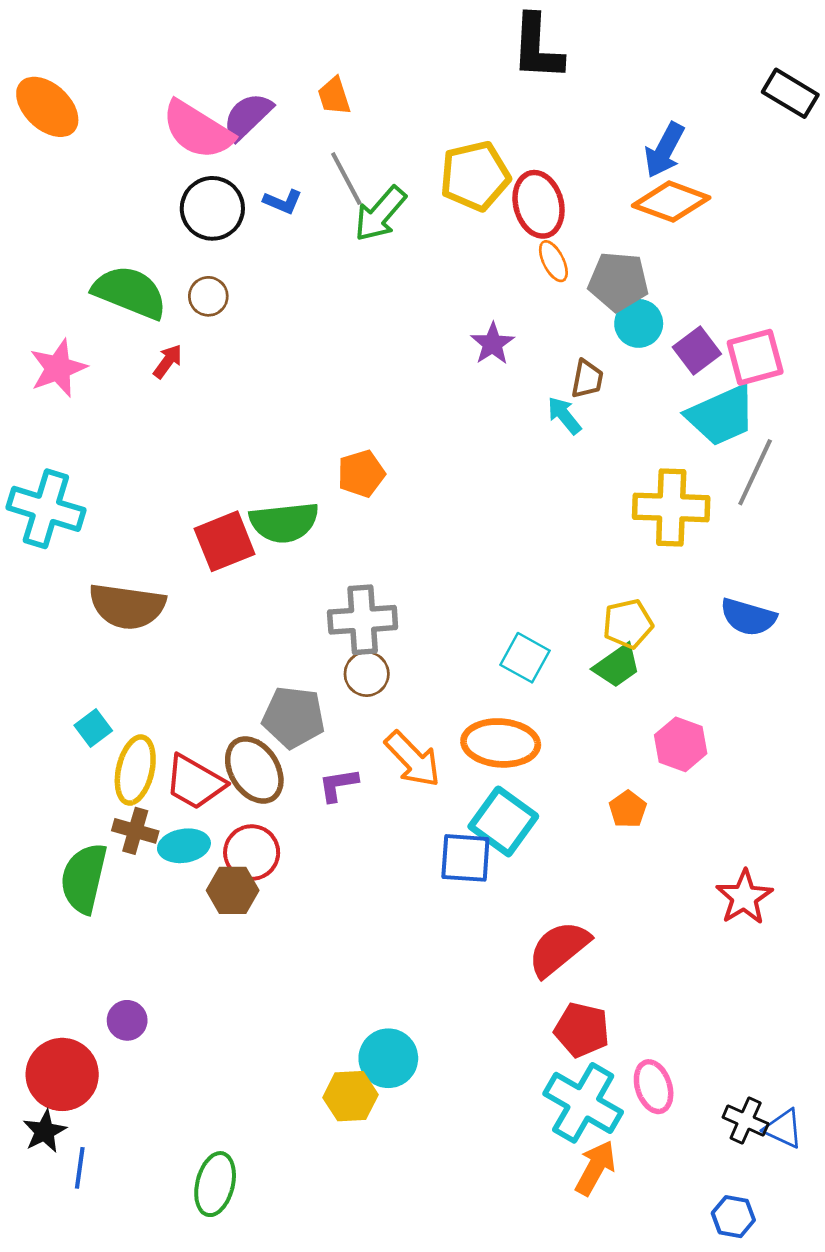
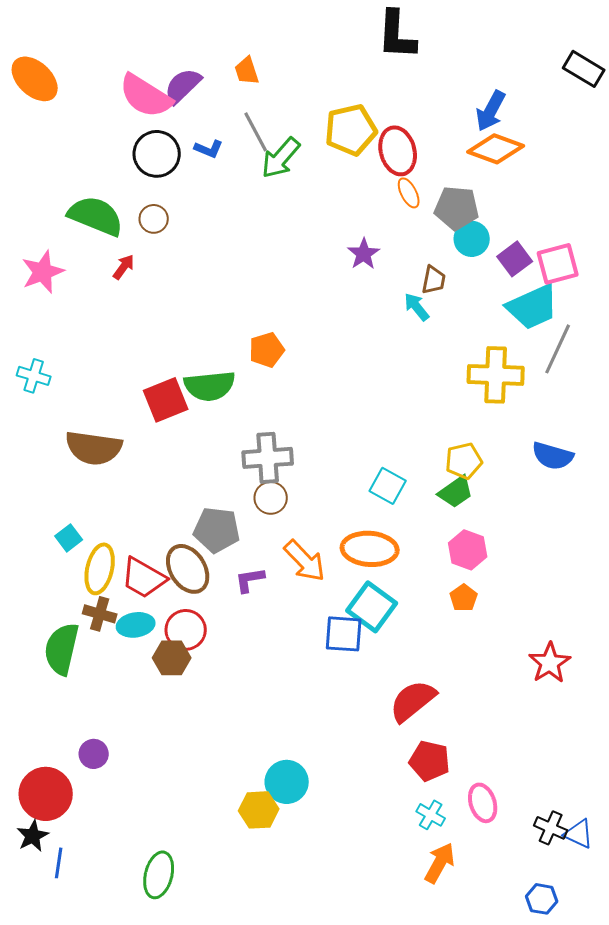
cyan cross: (46, 509) -> (34, 376), size x0.6
pink hexagon: (681, 744) -> (468, 550), moved
cyan cross: (583, 1103) -> (431, 815), size x0.5

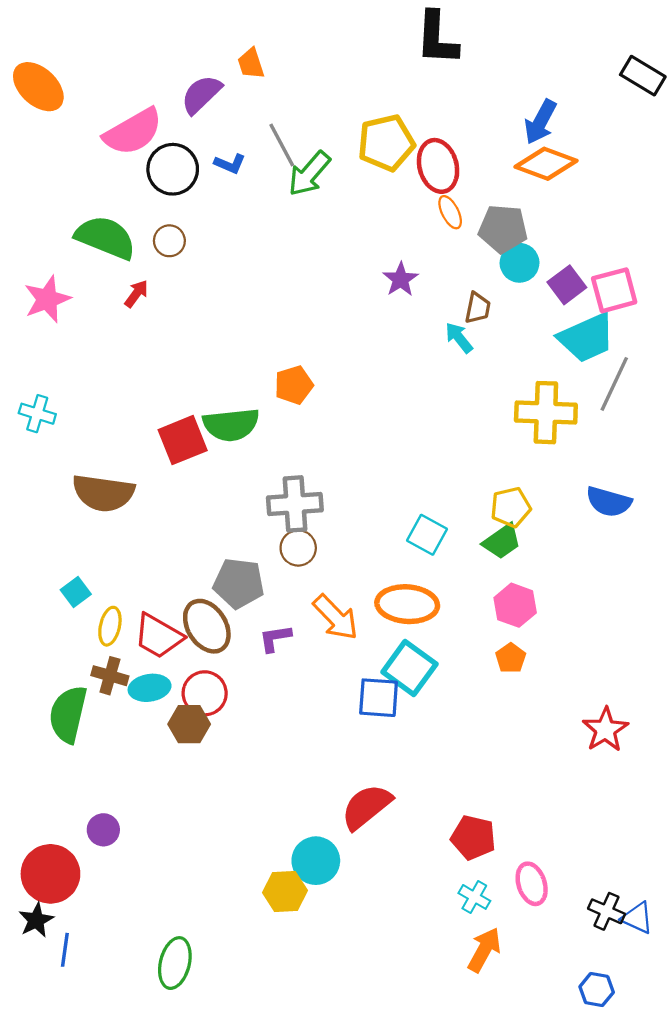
orange trapezoid: (247, 71) -> (251, 64), moved
pink semicircle: (146, 96) -> (133, 132), moved, turned -62
yellow ellipse: (100, 569) -> (110, 626), size x0.7
red semicircle: (413, 701) -> (366, 807), moved

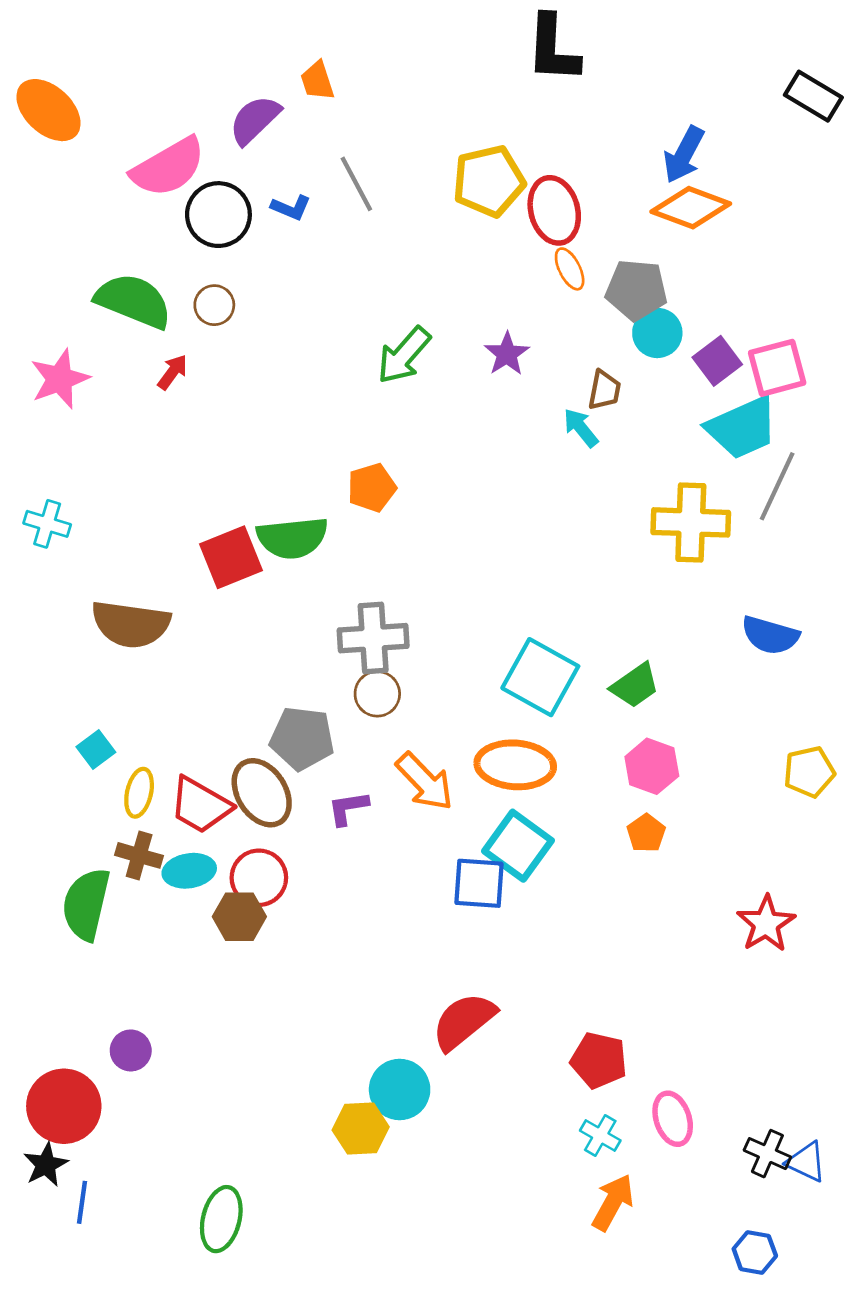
green arrow: (309, 174) -> (404, 355), moved
yellow pentagon: (511, 507) -> (809, 772), moved
cyan square: (427, 535) -> (540, 677), size x1.5

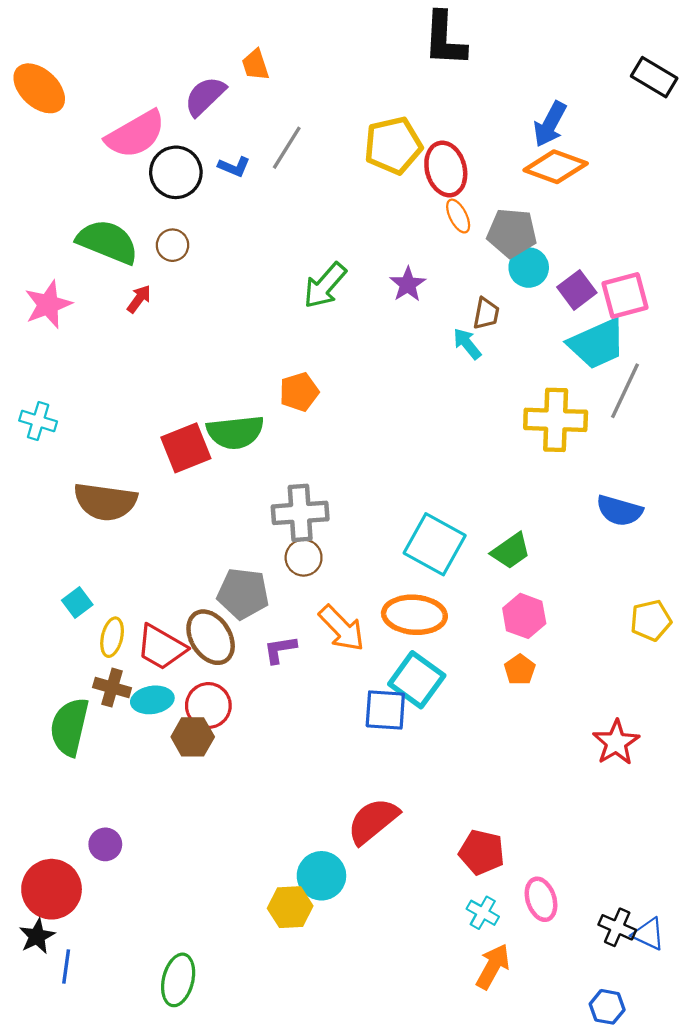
gray line: (356, 184) -> (287, 148), turned 60

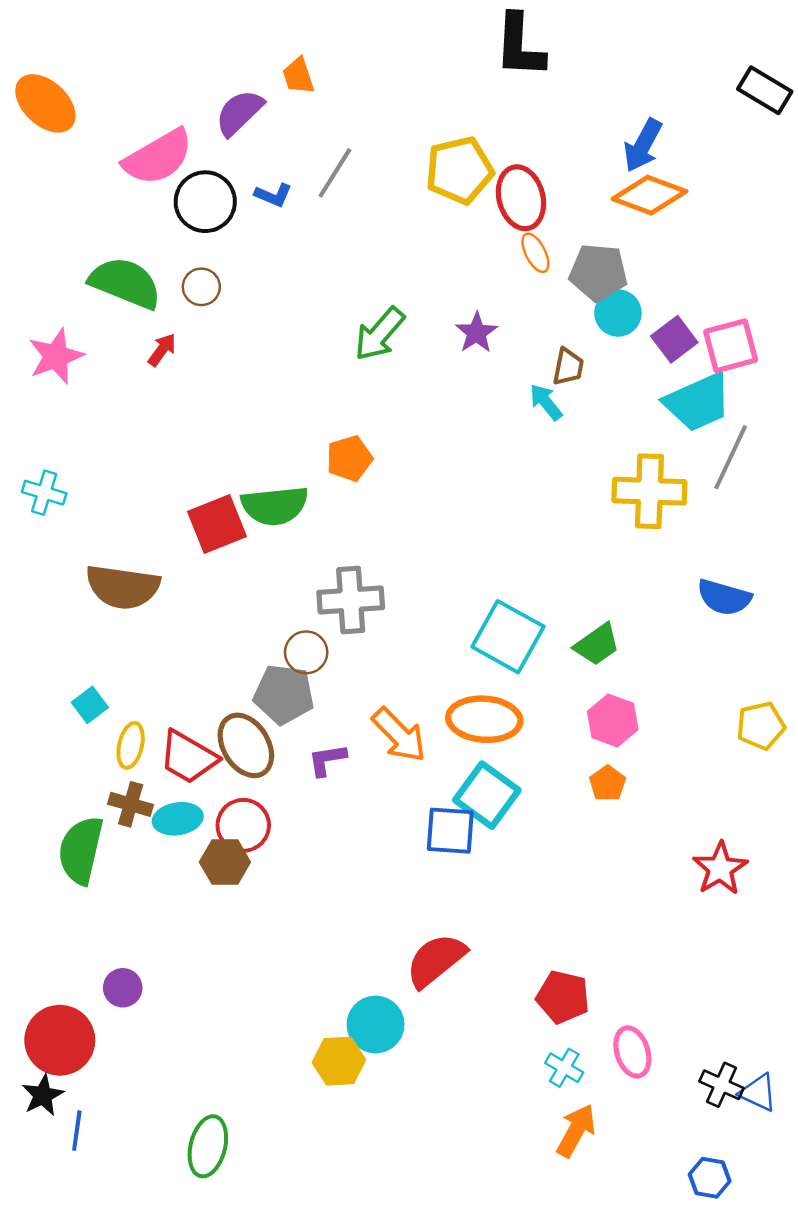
brown circle: (304, 558) -> (306, 652), moved

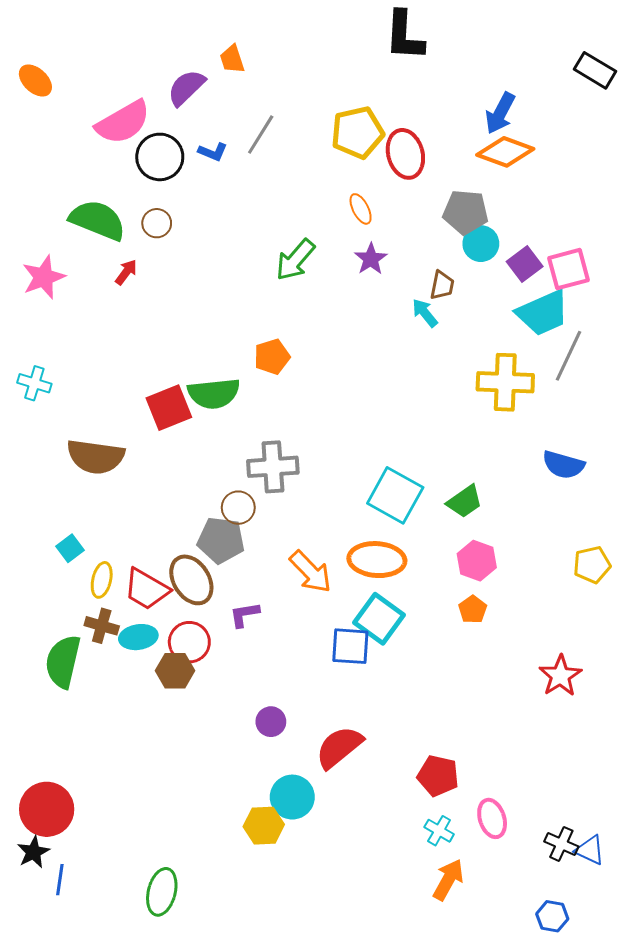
orange ellipse: (45, 103) -> (35, 80), size x0.7
orange ellipse: (535, 253) -> (361, 209), moved
purple L-shape: (327, 760) -> (244, 615), moved
purple circle: (123, 988) -> (271, 722), moved

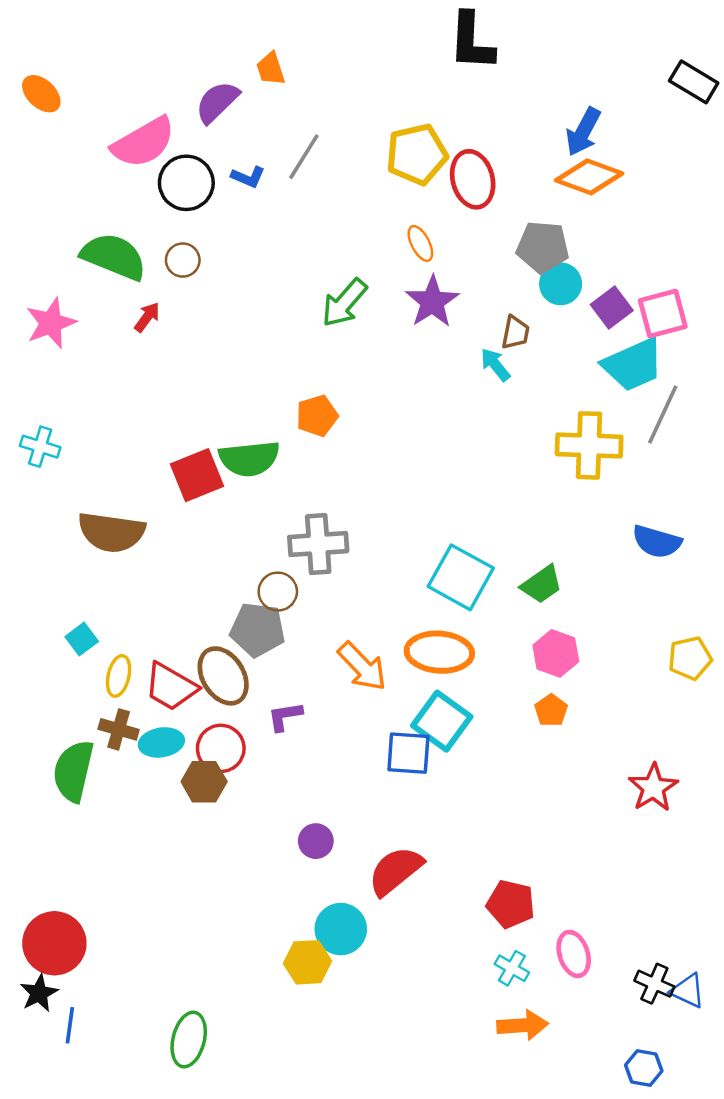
purple star: (371, 259) -> (432, 302), size x1.4
orange arrow: (448, 880) -> (523, 1025), turned 57

